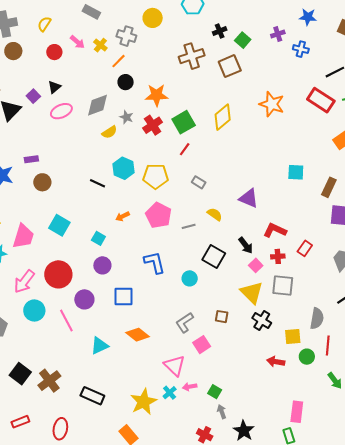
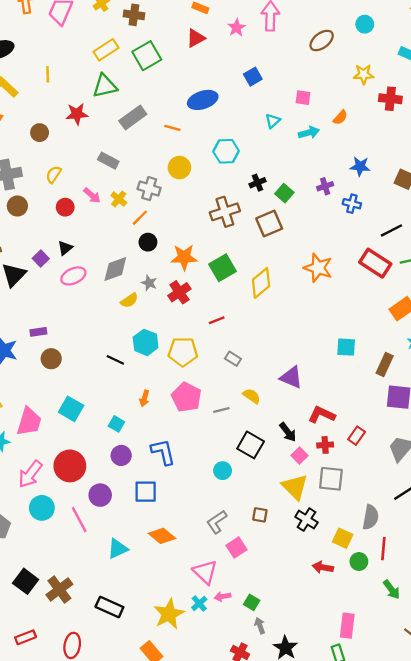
green square: (184, 122) -> (223, 268), moved
red line: (185, 149) -> (217, 320), turned 32
orange arrow: (122, 216) -> (144, 398), turned -48
blue L-shape: (155, 262) -> (163, 452), moved
yellow square: (293, 337) -> (343, 538), turned 30

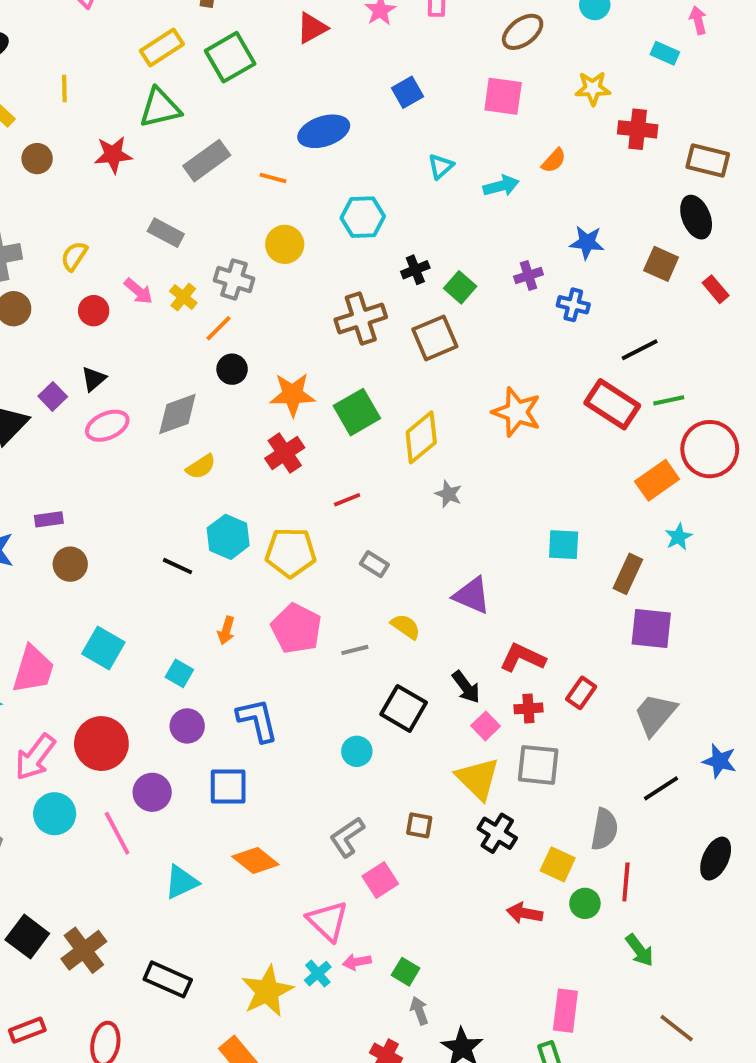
pink square: (303, 98) -> (503, 96), moved, size x1.5
brown circle: (40, 133) -> (37, 159), moved
gray star: (149, 283) -> (448, 494), moved

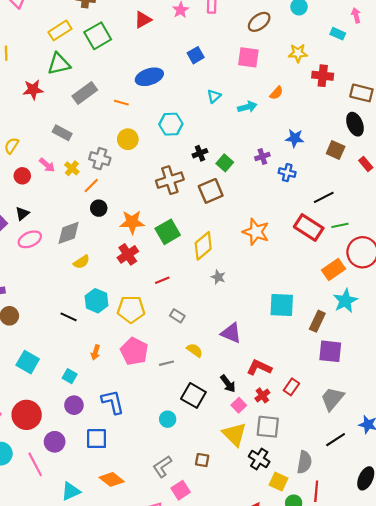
cyan star: (679, 537) -> (345, 301), size x1.6
cyan square: (564, 545) -> (282, 305), size x1.4
red cross: (528, 708) -> (262, 395), turned -32
black cross: (497, 833) -> (259, 459), moved

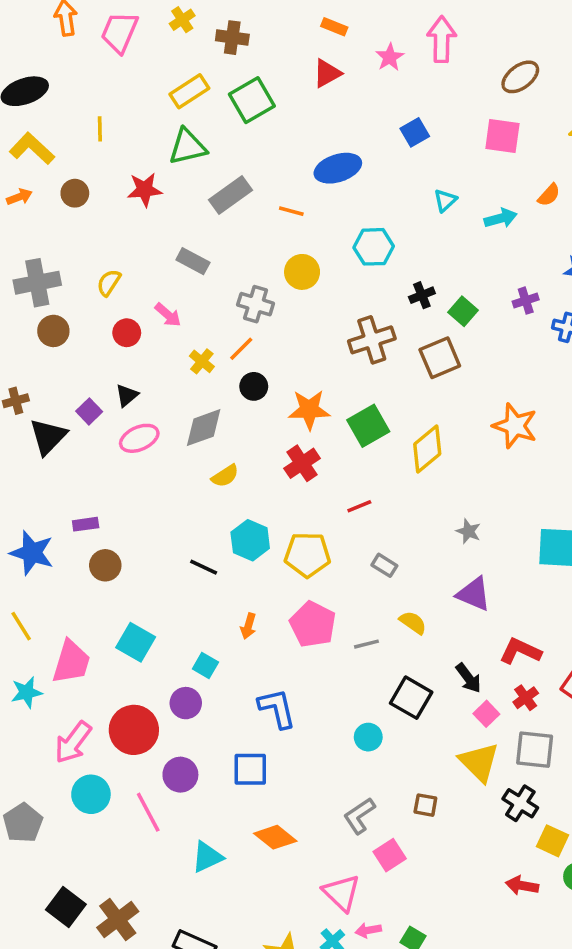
yellow cross: (72, 168) -> (202, 361), moved
gray star: (218, 277) -> (468, 531), moved
purple circle: (74, 405) -> (186, 703), moved

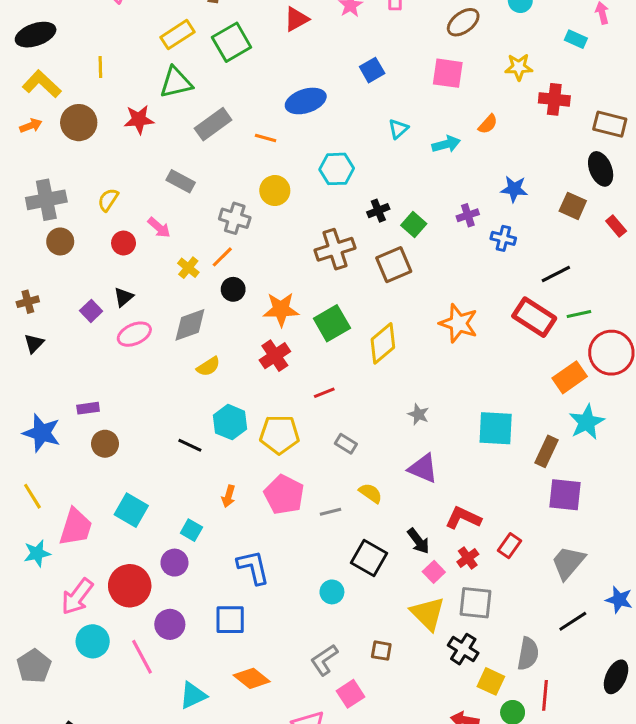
brown circle: (75, 193) -> (79, 123), size x1.5
black triangle: (48, 437) -> (34, 343), moved, size x0.6

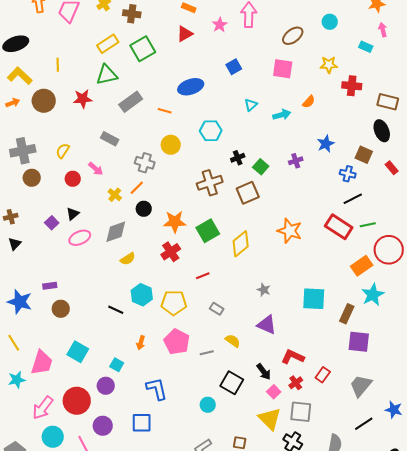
blue star: (514, 189) -> (326, 144), turned -30
blue cross: (503, 238) -> (348, 174), moved

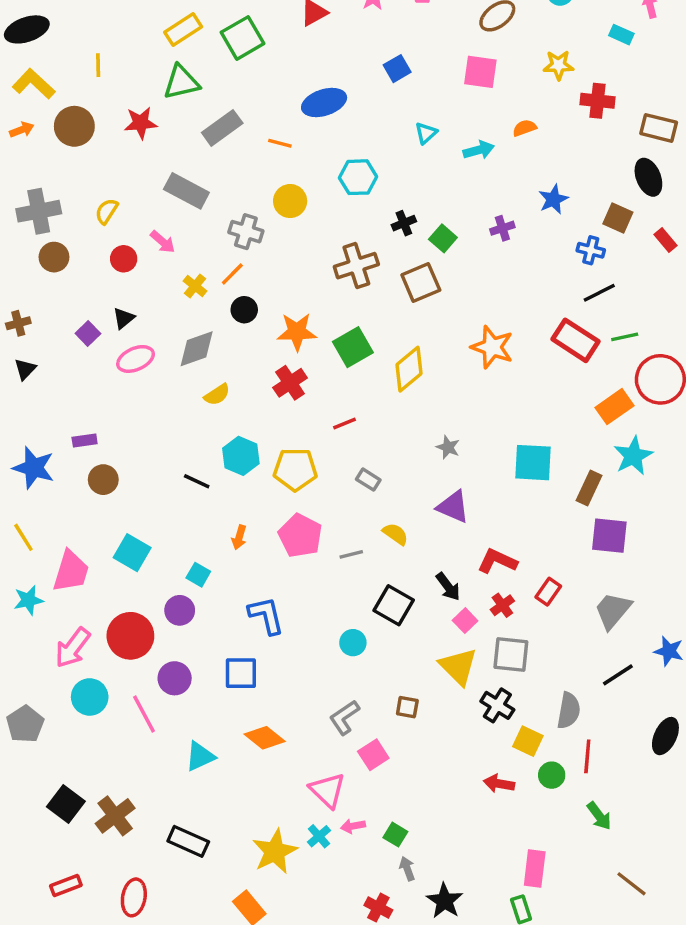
orange semicircle: (309, 102) -> (524, 128), turned -152
gray rectangle: (110, 139) -> (186, 191), size x1.4

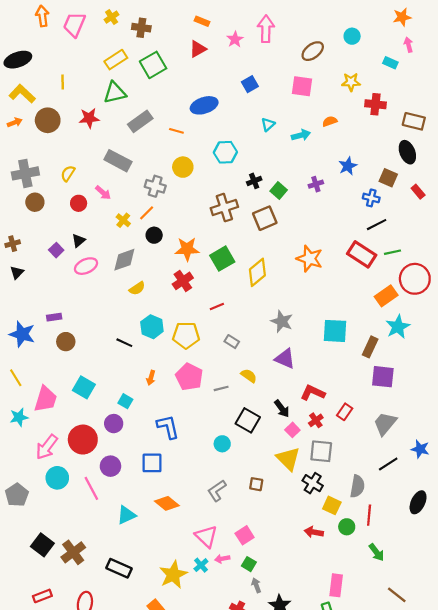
gray star: (448, 447) -> (282, 321), size x1.5
pink square: (373, 755) -> (245, 535), moved

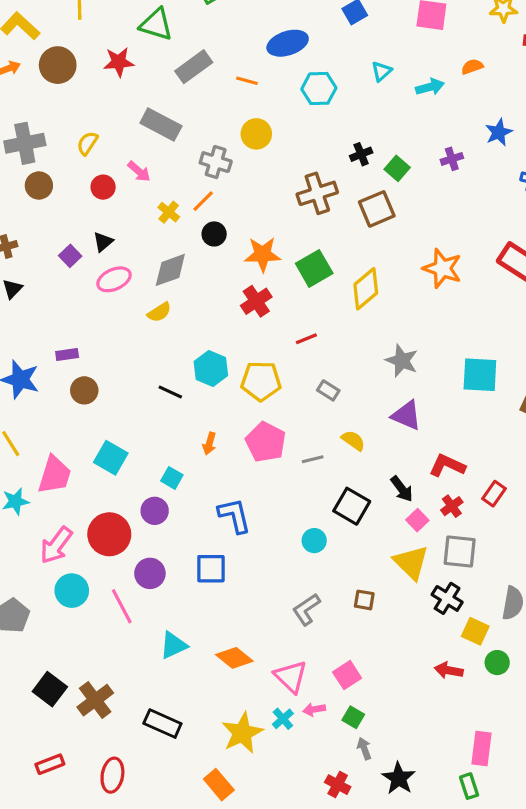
green triangle: (115, 93) -> (156, 24), turned 30
cyan hexagon: (225, 152) -> (319, 89), moved
yellow semicircle: (137, 288) -> (159, 312), moved
orange diamond: (167, 503) -> (234, 658), moved

